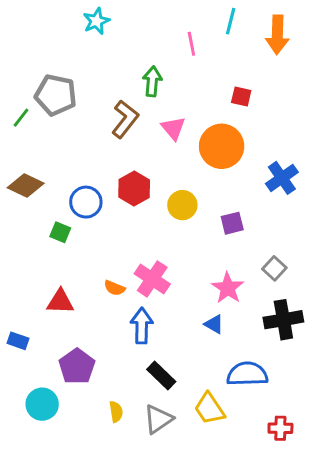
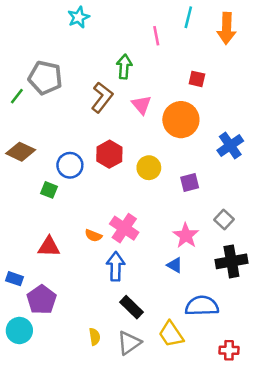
purple pentagon: (77, 366) -> (42, 300), moved
cyan circle: (42, 404) -> (19, 330), moved

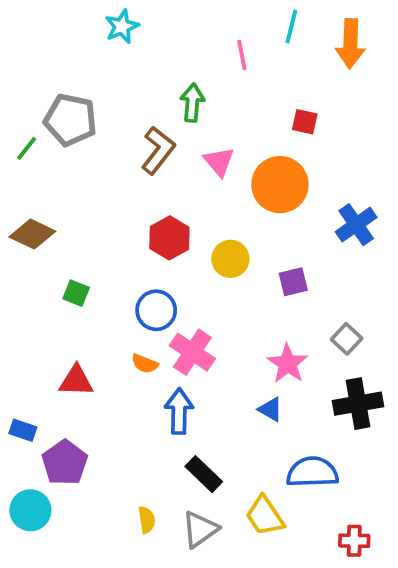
blue circle: (70, 165) -> (156, 310), moved

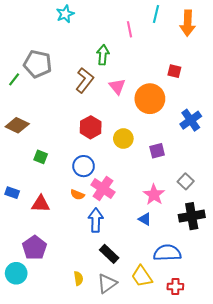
red square: (305, 122) -> (174, 71), moved
blue rectangle: (23, 430) -> (12, 193), moved
red cross: (354, 541) -> (175, 287), moved

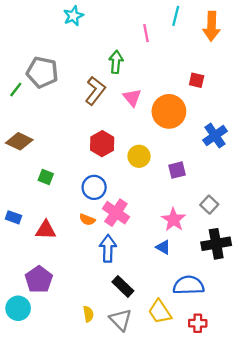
gray triangle: (107, 283) -> (121, 320), turned -40

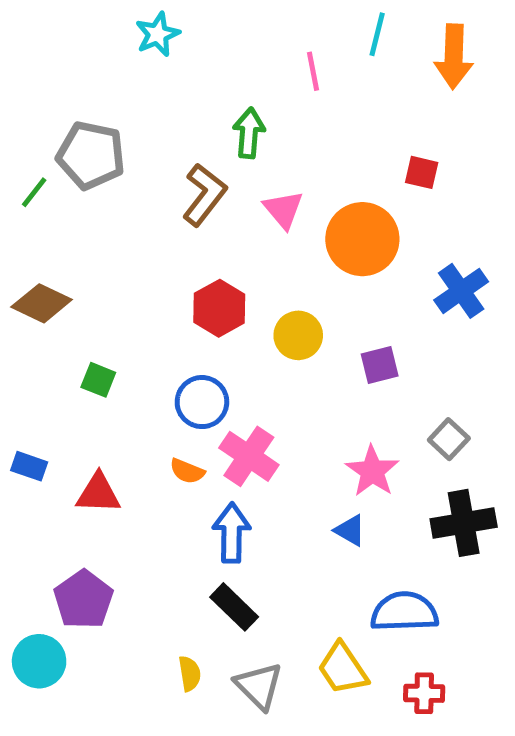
black rectangle: (123, 286) -> (234, 607), moved

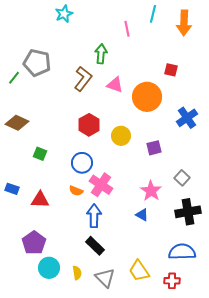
pink triangle: (283, 210) -> (115, 85), turned -30
blue semicircle: (404, 612) -> (182, 252), moved
cyan circle: (39, 661) -> (49, 268), moved

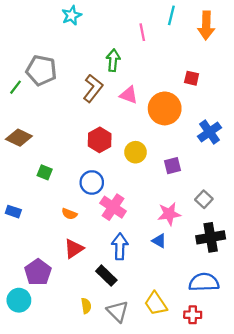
orange semicircle: (76, 191) -> (69, 214), moved
pink star: (151, 191) -> (169, 214), turned 30
red triangle: (40, 200) -> (74, 249), moved, turned -36
blue arrow: (94, 216) -> (120, 246), moved
cyan circle: (49, 268) -> (19, 300), moved

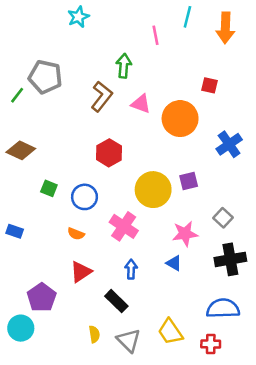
yellow circle: (135, 152) -> (153, 190), moved, size x1.5
blue circle: (92, 182) -> (84, 197), moved
blue arrow: (120, 246) -> (131, 269), size x0.7

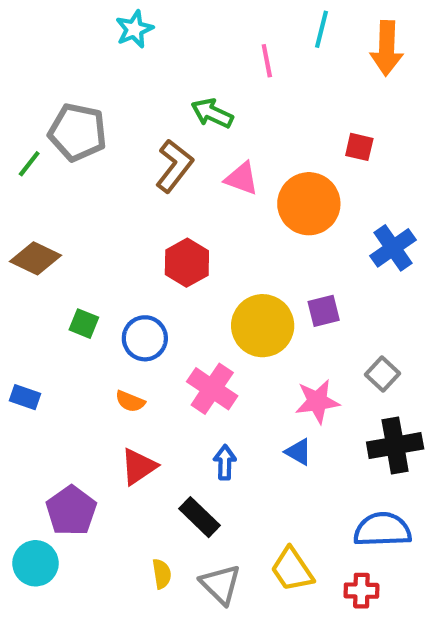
green arrow: (124, 66) -> (212, 113), turned -70

